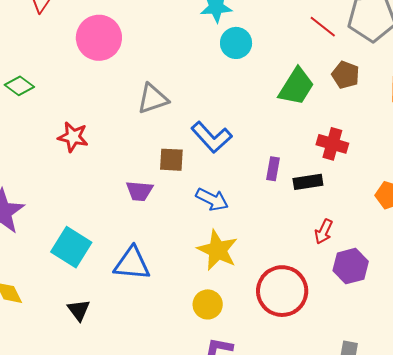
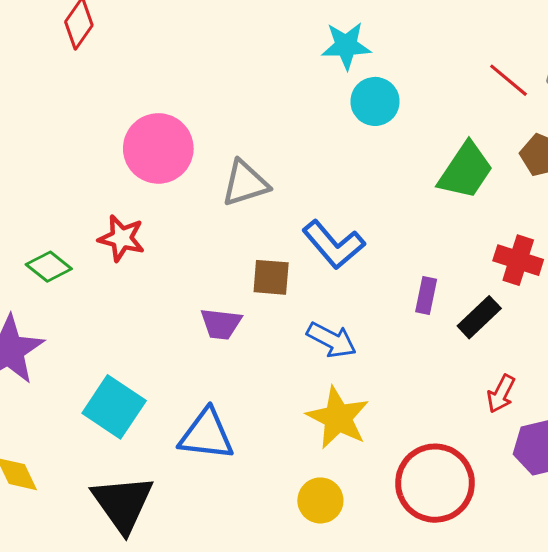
pink circle: (99, 38) -> (158, 148), moved
green diamond: (19, 86) -> (49, 267), moved
black rectangle: (308, 182) -> (479, 317), turned -36
black triangle: (79, 310) -> (123, 503), size x1.8

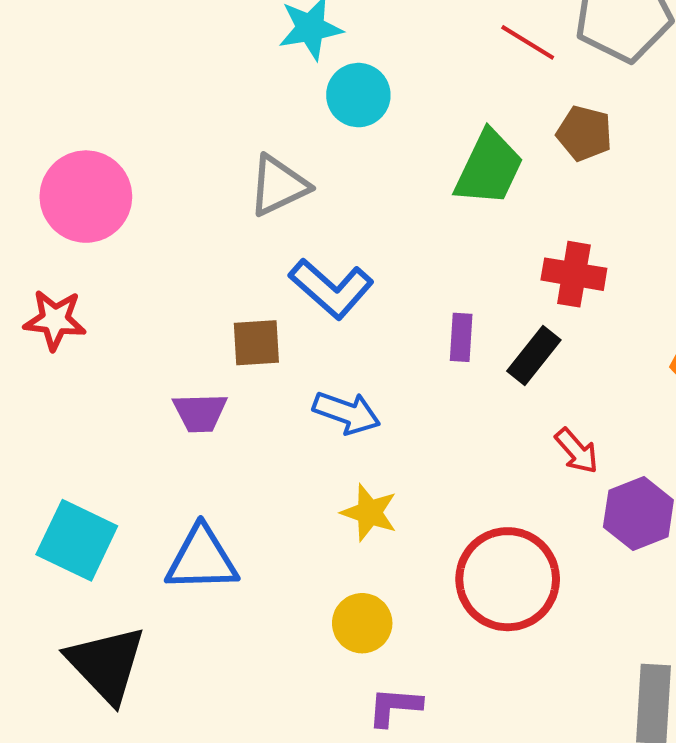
gray triangle: (245, 183) -> (278, 186), moved
red arrow: (501, 394) -> (577, 451), turned -60
yellow star: (338, 418) -> (369, 513), size x0.7

